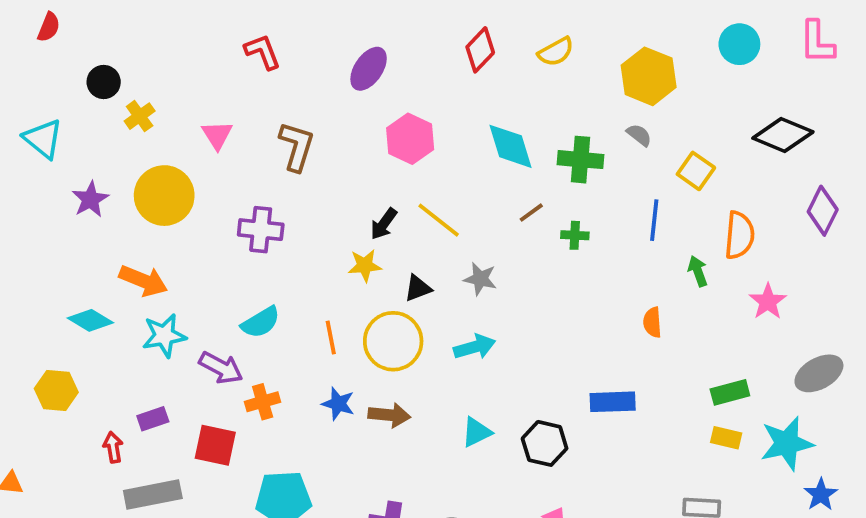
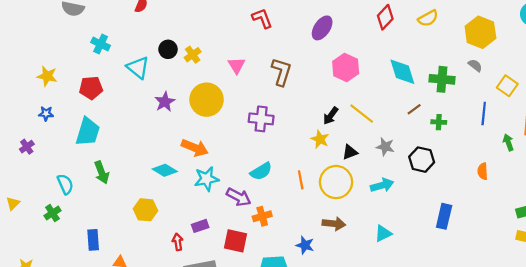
black circle: (104, 82) -> (168, 49), moved
yellow star: (365, 266) -> (320, 139), turned 30
blue rectangle: (613, 402) -> (444, 216), moved, turned -75
blue star: (338, 404) -> (305, 245), moved
black hexagon: (545, 443) -> (422, 160), moved

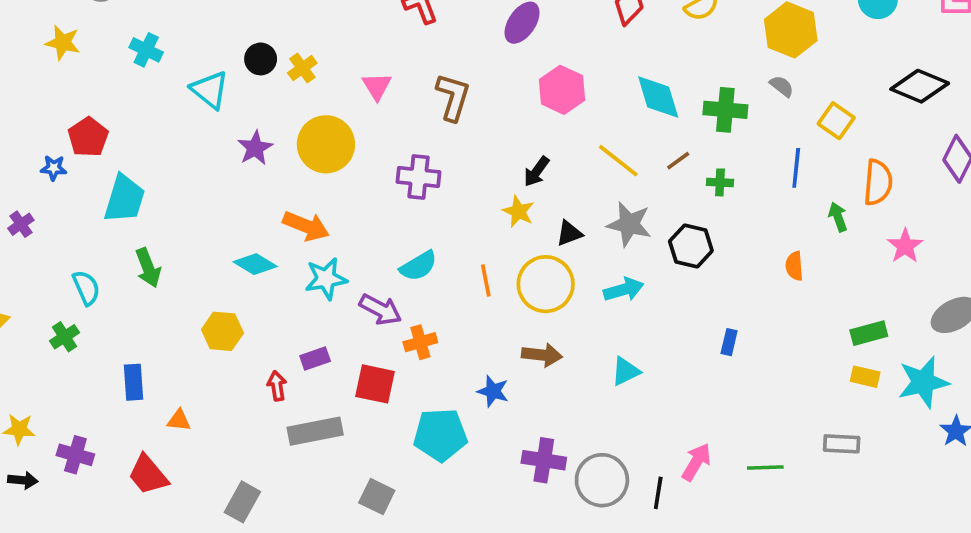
yellow star: (47, 76) -> (63, 43), moved
red pentagon: (91, 88) -> (88, 137), moved, turned -30
yellow line: (362, 114) -> (618, 161), moved
gray star: (385, 147) -> (629, 224), size x1.4
blue rectangle: (444, 216) -> (729, 342), size x0.6

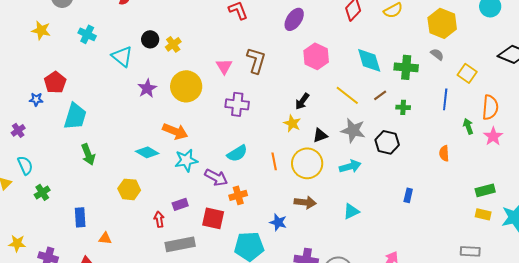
pink triangle: (377, 86) -> (224, 66), moved
pink star: (905, 246) -> (493, 136), moved
cyan semicircle: (86, 288) -> (25, 165), moved

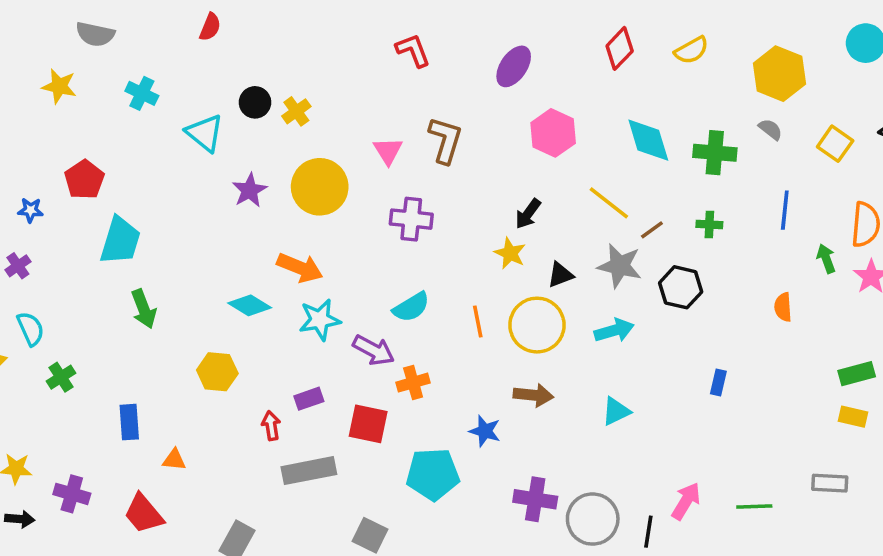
yellow square: (467, 73) -> (835, 144), moved
brown line: (380, 95) -> (652, 230), moved
blue star: (36, 99) -> (31, 210), moved

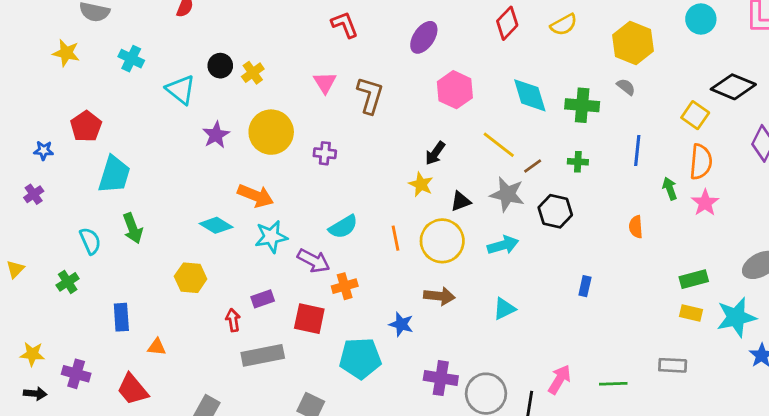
yellow square: (835, 144) -> (695, 115), moved
pink triangle: (388, 151) -> (325, 83), moved
purple cross: (411, 219) -> (325, 153), moved, size x0.7
cyan semicircle: (31, 329) -> (90, 241), moved

